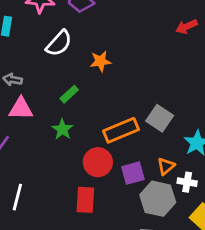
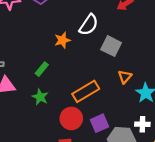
white semicircle: (59, 43) -> (89, 25), moved
gray square: (160, 118) -> (111, 46), moved
orange triangle: (166, 166) -> (125, 77), moved

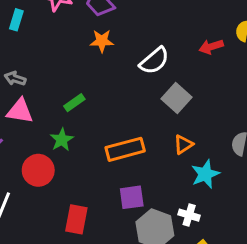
orange star: (62, 40) -> (102, 41), moved
red circle: (71, 118) -> (38, 170), moved

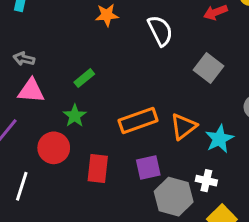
white semicircle: (154, 61) -> (160, 31), turned -72
gray square: (176, 98) -> (208, 68), moved
orange triangle: (183, 144) -> (183, 126), moved, size x1.4
red rectangle: (76, 219) -> (98, 168), moved

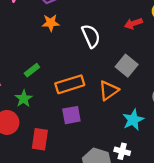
orange rectangle: (138, 120) -> (70, 84), moved
orange triangle: (183, 126) -> (109, 91), moved
purple square: (148, 167) -> (71, 115), moved

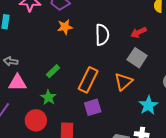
red arrow: (133, 23) -> (139, 32), moved
white semicircle: (91, 36) -> (102, 35), turned 30
orange rectangle: (70, 84) -> (88, 80), turned -40

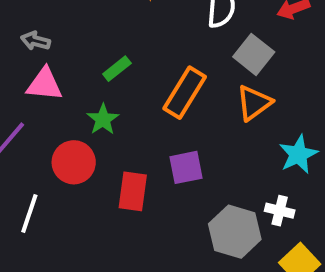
gray square: (137, 58) -> (254, 54), moved
purple square: (93, 107) -> (186, 167), moved

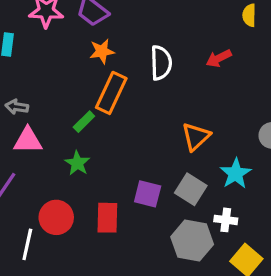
gray square: (254, 54) -> (191, 189), moved
orange rectangle: (185, 93) -> (111, 93), moved
red circle: (74, 162) -> (56, 217), moved
purple square: (186, 167) -> (148, 194), turned 32

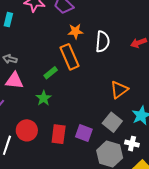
orange star: (102, 51) -> (75, 31), moved
orange rectangle: (111, 93) -> (70, 57), turned -55
purple square: (148, 194) -> (84, 133), moved

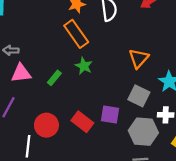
green rectangle: (51, 73) -> (54, 78), moved
green star: (44, 98) -> (84, 66), moved
red rectangle: (59, 134) -> (82, 122), turned -48

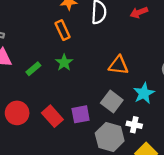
orange rectangle: (76, 34) -> (63, 30), size x0.7
orange triangle: (139, 58) -> (118, 65), turned 45
purple square: (110, 114) -> (81, 114), turned -30

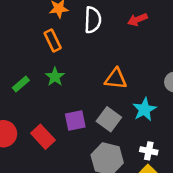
purple square: (81, 114) -> (75, 120), moved
white cross: (134, 125) -> (149, 151), moved

